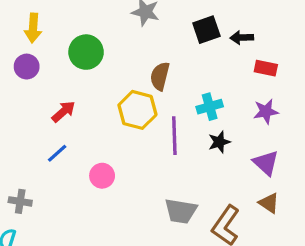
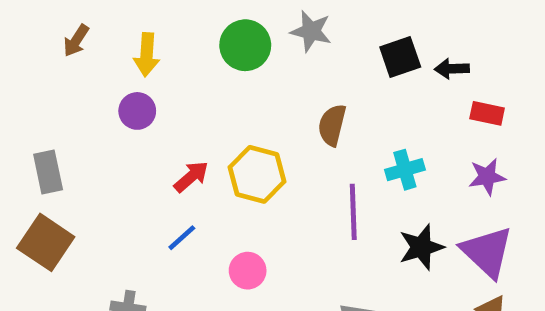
green circle: (86, 52) -> (245, 45), moved
yellow hexagon: (137, 110) -> (257, 174), moved
black star: (219, 142) -> (421, 247), moved, size x1.4
purple triangle: (266, 163) -> (487, 252), size x1.4

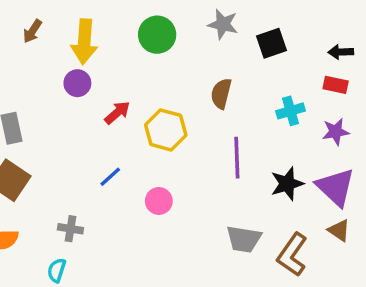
gray star: (311, 31) -> (223, 24), moved
yellow arrow: (147, 55) -> (84, 42), size x1.4
black arrow: (452, 69) -> (341, 52), moved
cyan cross: (405, 170) -> (291, 111), moved
red arrow: (191, 177) -> (117, 113), moved

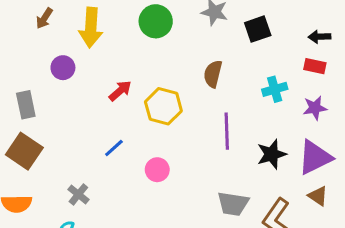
purple circle: (77, 83) -> (63, 68), moved
purple triangle: (336, 187) -> (315, 157), turned 51
gray cross: (70, 229) -> (78, 194), turned 30

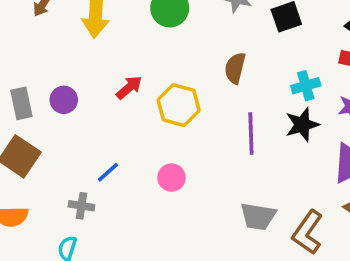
purple circle: (63, 68) -> (64, 100), moved
blue line: (114, 148) -> (108, 172), moved
black star: (272, 154) -> (302, 125), moved
gray cross: (78, 194) -> (81, 206), turned -30

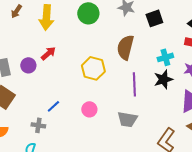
brown semicircle: (235, 68) -> (125, 47), size x1.4
red arrow: (129, 87) -> (48, 53), moved
gray trapezoid: (258, 216) -> (127, 119), moved

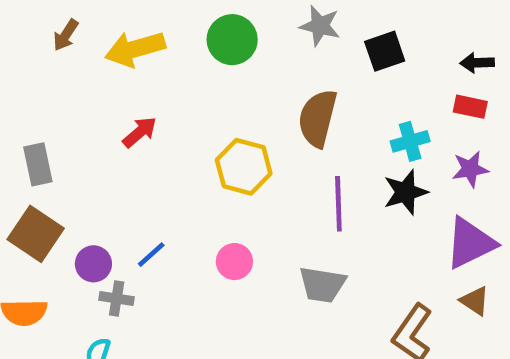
yellow arrow: (46, 17) -> (135, 49), turned 70
purple circle: (28, 65) -> (93, 264), moved

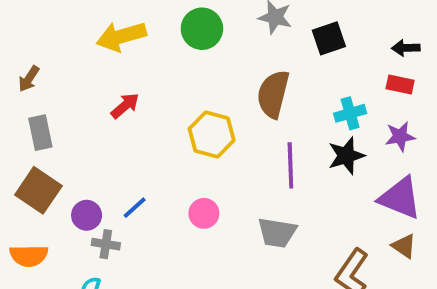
brown arrow: (66, 35) -> (29, 79), moved
purple triangle: (470, 243) -> (400, 198), turned 48

